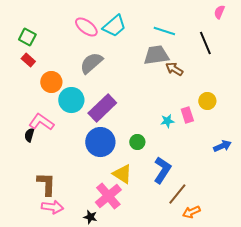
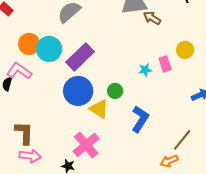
orange circle: (51, 82) -> (29, 44), moved
yellow triangle: (122, 174) -> (99, 109), moved
brown line: (177, 194) -> (182, 140), moved

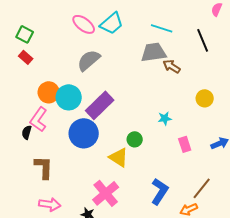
pink rectangle: (165, 64) -> (185, 144), moved
pink L-shape: (19, 71) -> (39, 119), turned -90
blue circle: (78, 91) -> (84, 133), moved
blue L-shape: (140, 119) -> (160, 191), moved
brown L-shape: (24, 133) -> (44, 167), moved

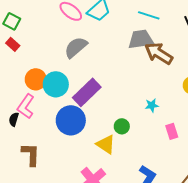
brown arrow: (172, 66) -> (159, 53), size x1.6

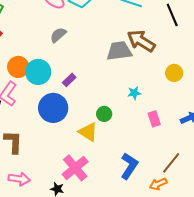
gray trapezoid: (141, 39) -> (119, 51), moved
gray semicircle: (76, 47) -> (58, 35), size x0.7
purple rectangle: (87, 92) -> (69, 80), size x0.5

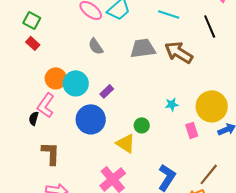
gray semicircle: (58, 35) -> (96, 46), turned -84
gray trapezoid: (119, 51) -> (143, 48), moved
yellow circle: (174, 73) -> (212, 106), moved, size x1.8

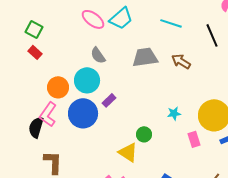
brown arrow: (179, 52) -> (181, 61), size x0.7
cyan circle: (76, 83) -> (87, 80), moved
black semicircle: (34, 118) -> (36, 127), size x1.5
blue circle: (91, 119) -> (83, 113), moved

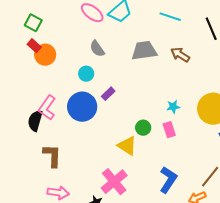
cyan circle: (87, 80) -> (86, 74), size x0.6
orange circle: (58, 87) -> (45, 55), moved
pink rectangle: (194, 139) -> (169, 130), moved

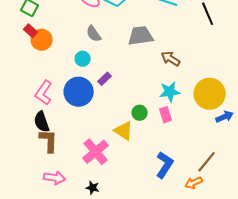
brown arrow: (180, 55) -> (171, 59), moved
cyan star: (173, 107) -> (170, 92), size x1.5
black semicircle: (35, 121) -> (42, 122), moved, turned -35
pink cross: (114, 182) -> (96, 152), moved

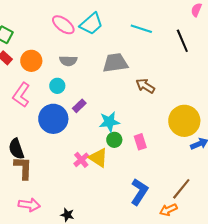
gray semicircle: (94, 34) -> (68, 61), turned -54
orange circle: (42, 40) -> (31, 61), moved
cyan star: (170, 92) -> (109, 122), moved
pink L-shape: (44, 93) -> (21, 95), moved
pink cross: (96, 152) -> (81, 160), moved, size x0.6

